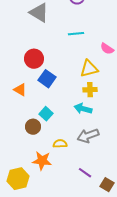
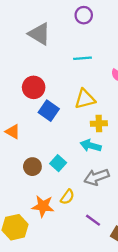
yellow triangle: (89, 69) -> (85, 99), moved
orange triangle: (20, 90) -> (13, 132), moved
cyan square: (46, 114) -> (58, 163), moved
yellow semicircle: (60, 144) -> (67, 197), moved, turned 128

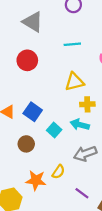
red circle: (34, 87) -> (27, 60), moved
blue square: (49, 111) -> (33, 112), moved
cyan square: (58, 163) -> (54, 130), moved

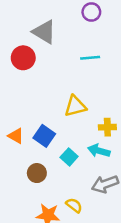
red circle: (27, 60) -> (23, 58), moved
yellow triangle: (74, 82) -> (75, 106), moved
yellow semicircle: (58, 172) -> (74, 205), turned -88

